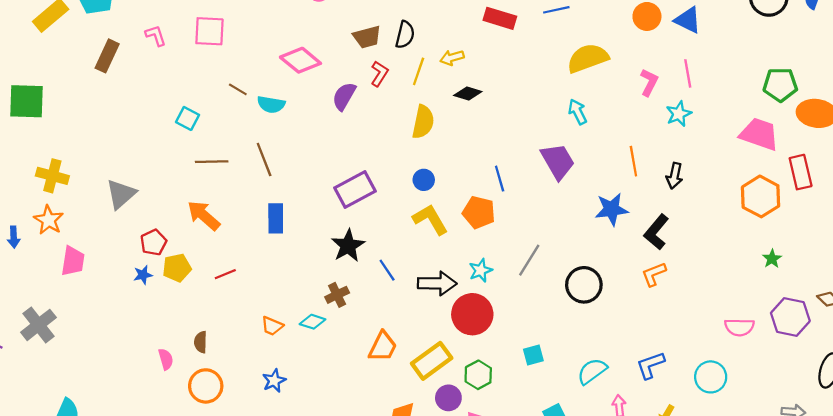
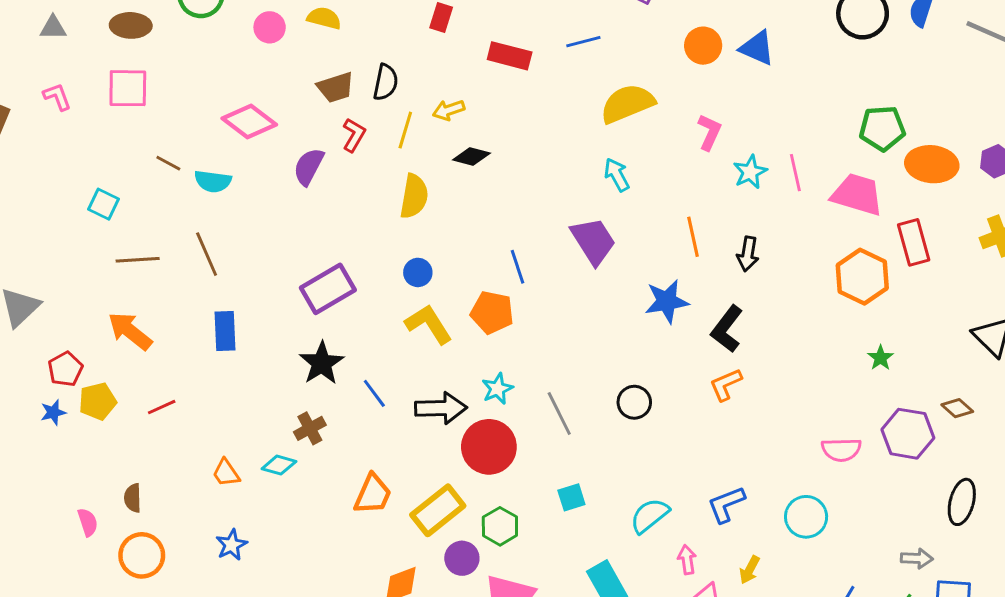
pink line: (688, 73) -> (795, 173), moved
gray line: (529, 260) -> (559, 413), moved, turned -56
black circle: (584, 285) -> (634, 402), size x0.7
orange trapezoid: (272, 326) -> (226, 473), turned 35

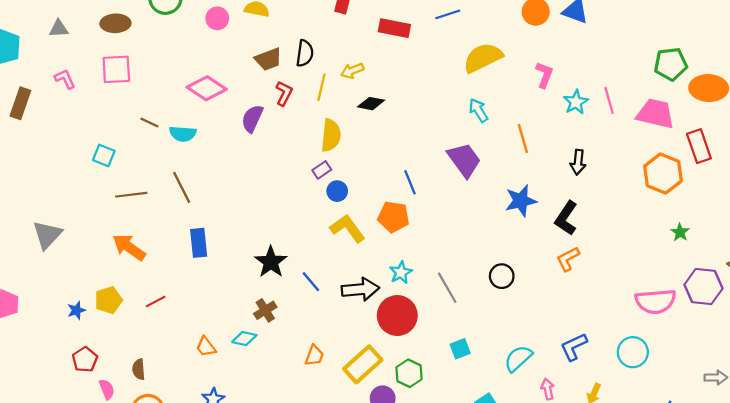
orange line: (693, 237) -> (523, 138), moved
purple rectangle: (328, 289) -> (322, 170), moved, size x0.5
red pentagon: (65, 369) -> (85, 360), moved
pink semicircle: (841, 450) -> (656, 301), size x1.4
orange trapezoid: (373, 494) -> (314, 356), size x0.7

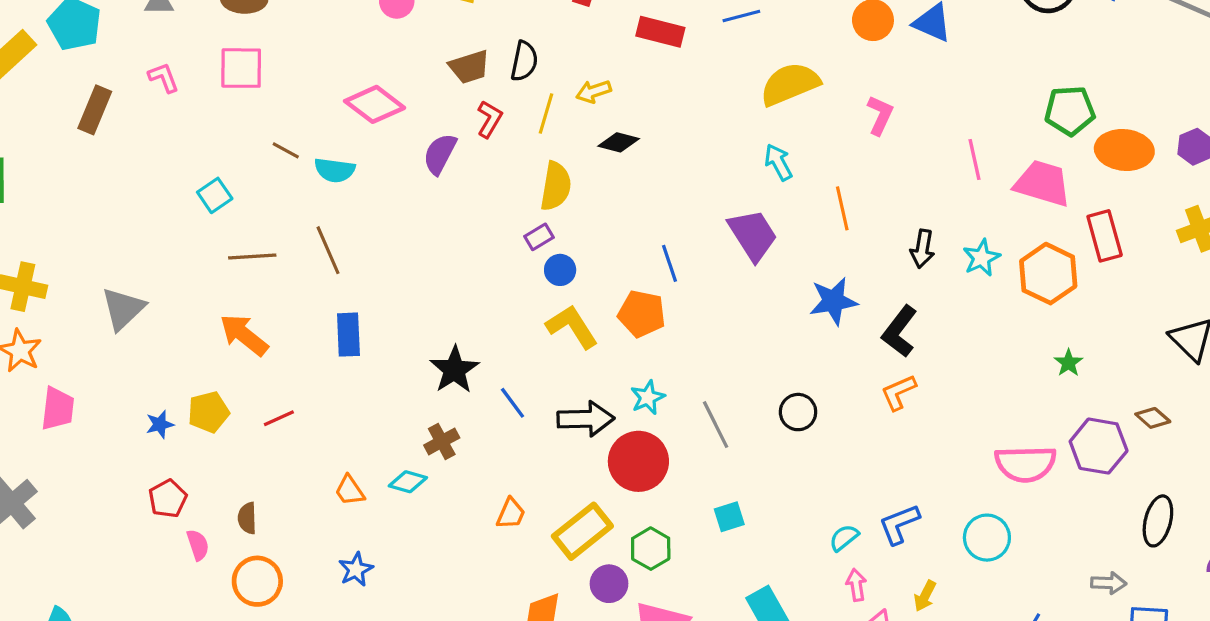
cyan star: (576, 102) -> (981, 258), moved
cyan square: (104, 155) -> (215, 195), turned 30
cyan semicircle: (518, 358) -> (844, 538), moved, size x0.7

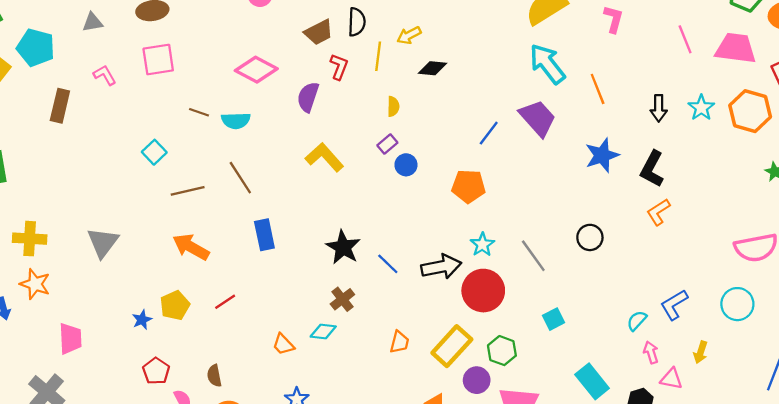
cyan arrow: (778, 162) -> (547, 64), size x1.6
yellow semicircle: (556, 186) -> (393, 106), size x0.6
blue line: (670, 263) -> (489, 133), moved, turned 65
yellow L-shape: (572, 327) -> (324, 157), moved
pink trapezoid: (58, 409) -> (70, 339), moved

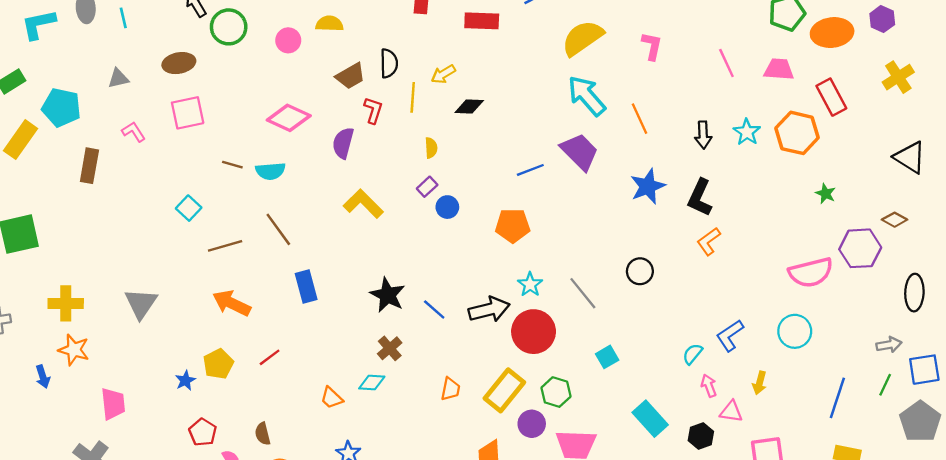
pink trapezoid: (736, 48) -> (779, 69), size x0.7
blue line: (489, 133) -> (530, 170), turned 35

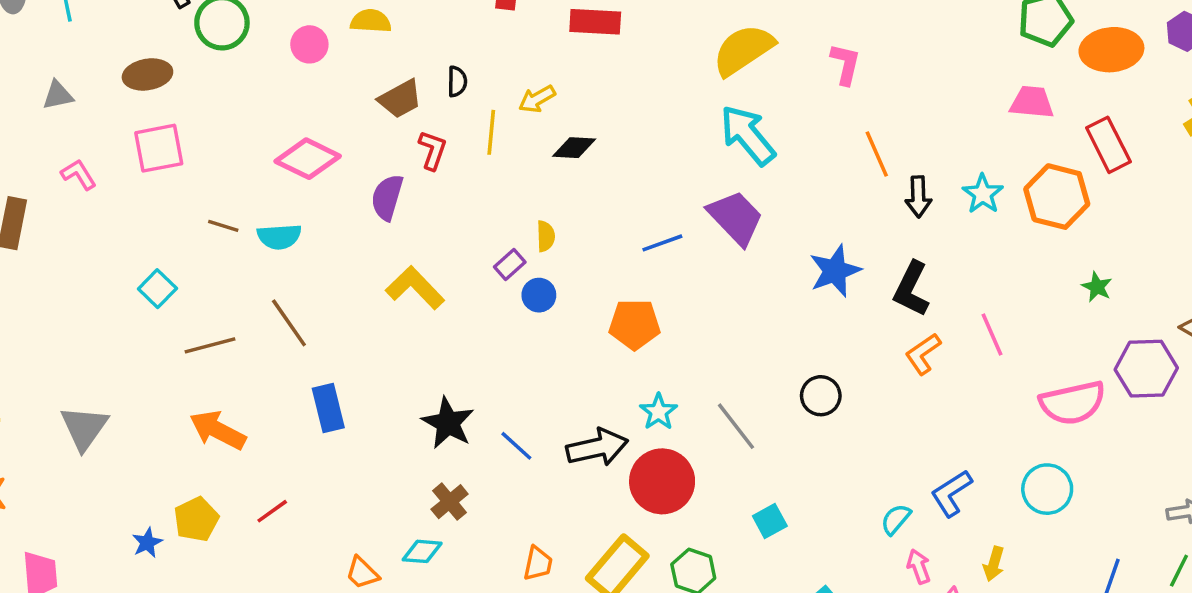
black semicircle: (389, 63) -> (457, 81), size x0.7
pink line: (726, 63) -> (992, 334), moved
orange line: (639, 119) -> (877, 154), moved
yellow semicircle: (431, 148) -> (546, 236), moved

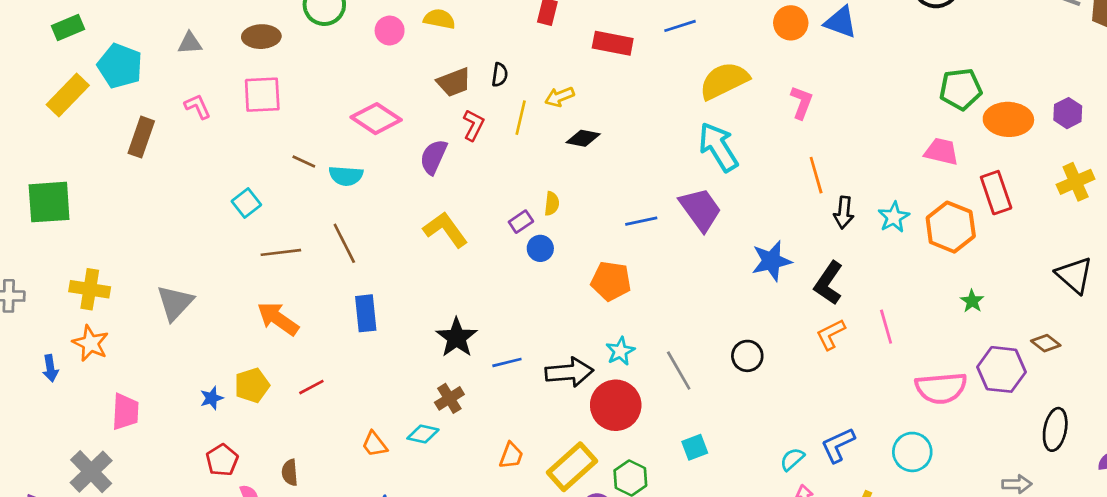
blue line: (516, 446) -> (507, 362), turned -64

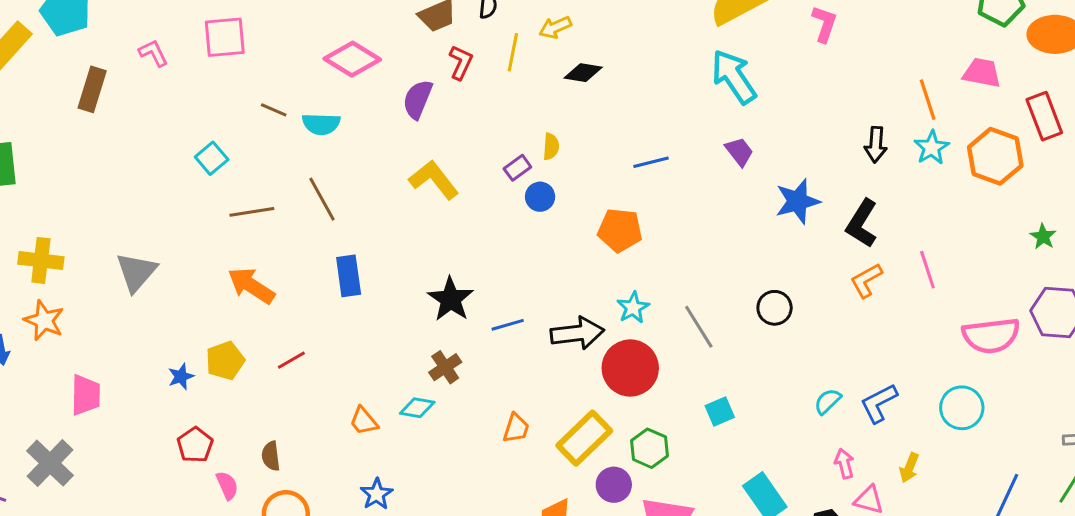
orange line: (816, 175) -> (928, 100), moved
purple trapezoid: (700, 209) -> (739, 152), moved, size x0.6
green star: (972, 301) -> (1043, 237), moved
cyan semicircle: (792, 459) -> (828, 401), moved

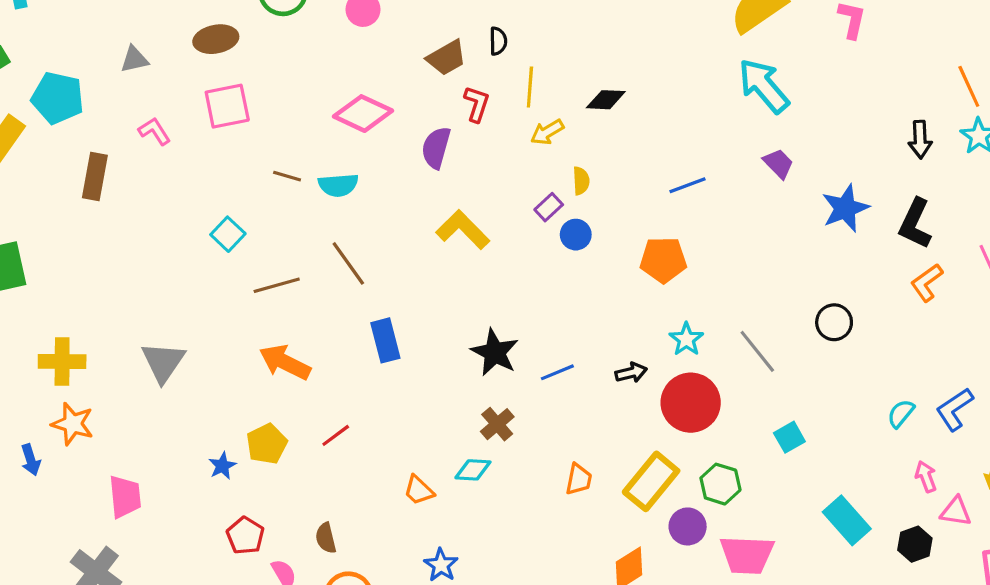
yellow arrow: (555, 27) -> (547, 132), moved
black arrow: (577, 333) -> (631, 373), size x0.6

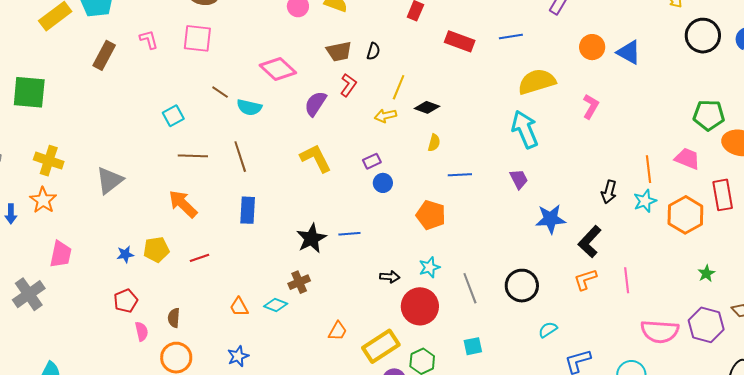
yellow line: (530, 87) -> (399, 87), moved
yellow semicircle: (581, 181) -> (434, 143), moved
black circle: (834, 322) -> (522, 286), size x1.4
blue line: (557, 372) -> (349, 234), moved
cyan semicircle: (901, 414) -> (548, 330), moved

